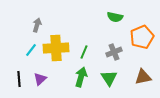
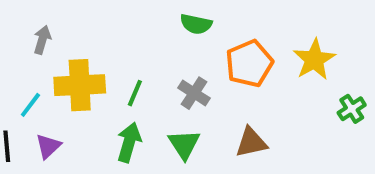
cyan line: (31, 50) -> (30, 105), moved
gray cross: (114, 52) -> (194, 93), turned -35

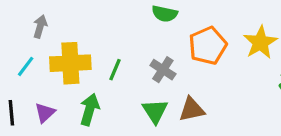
cyan line: (30, 105) -> (26, 66), moved
green arrow: (129, 142) -> (90, 110), moved
brown triangle: (251, 142) -> (192, 110), moved

